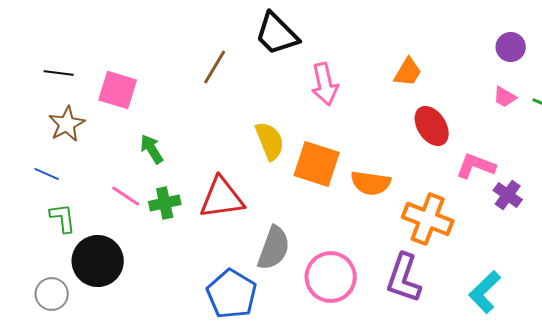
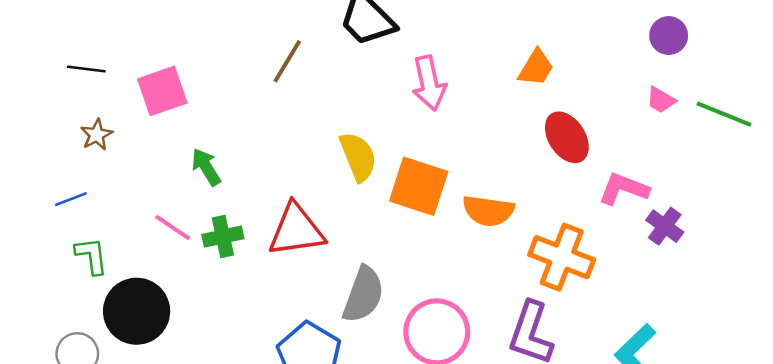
pink square: (118, 90) -> (162, 91), turned -36
brown star: (67, 124) -> (97, 135), size x0.7
blue line: (47, 174) -> (71, 199), turned -45

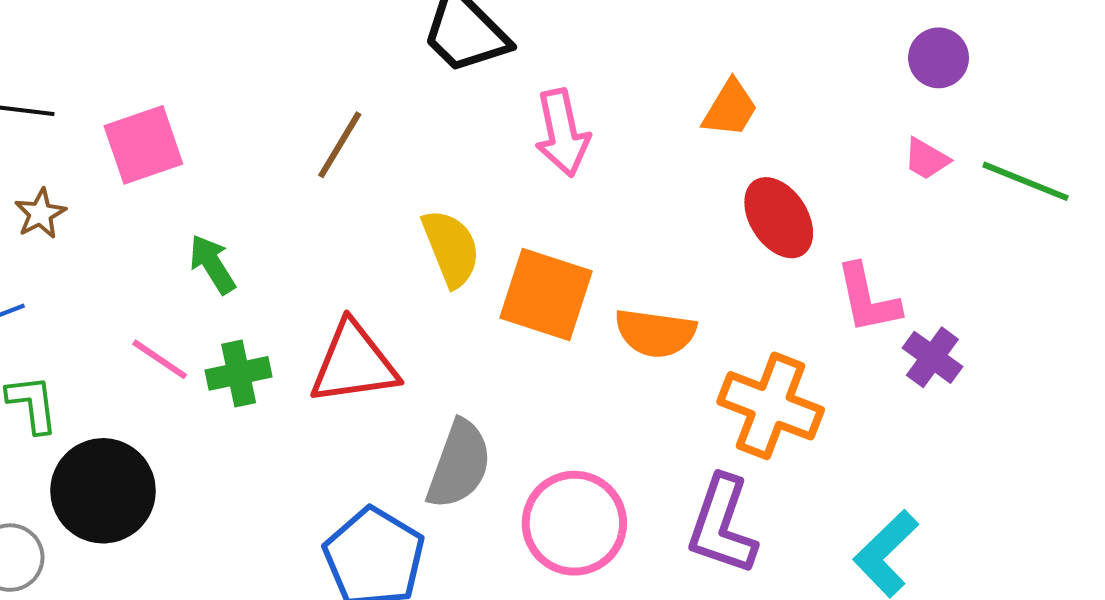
brown line: (287, 61) -> (340, 145), moved
pink L-shape: (624, 189) -> (868, 299), turned -123

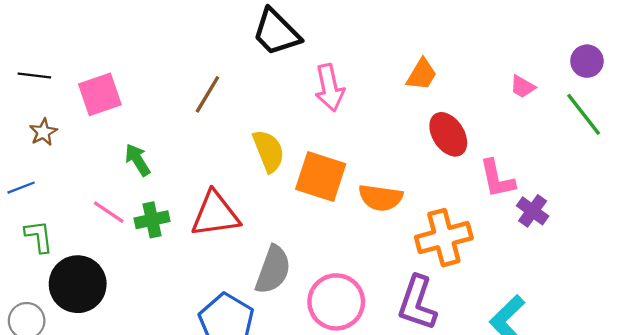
purple circle: (939, 58) -> (587, 61), moved
pink trapezoid: (926, 159) -> (523, 87), moved
green line: (1026, 181) -> (584, 114), turned 30
orange cross: (771, 406) -> (444, 238), turned -36

